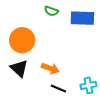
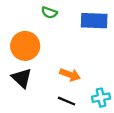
green semicircle: (51, 11) -> (49, 13), moved
orange arrow: (50, 68) -> (70, 75), moved

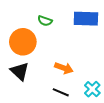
green semicircle: (49, 13) -> (45, 21), moved
cyan cross: (101, 98) -> (92, 89), turned -35

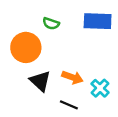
black triangle: (20, 71) -> (40, 81), moved
cyan cross: (92, 89) -> (100, 88), moved

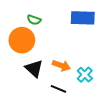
green semicircle: (51, 24) -> (34, 20), moved

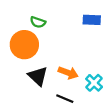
blue rectangle: (83, 18) -> (92, 20), size x0.7

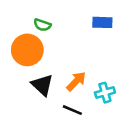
orange arrow: (68, 73) -> (76, 81), turned -66
cyan cross: (94, 83) -> (105, 93), turned 30

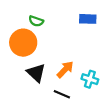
cyan cross: (105, 93) -> (90, 79), turned 35

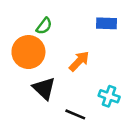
green semicircle: (36, 21) -> (44, 26), turned -72
orange arrow: (65, 69) -> (79, 61), moved

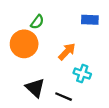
black triangle: (44, 88) -> (35, 88), moved
cyan cross: (109, 96) -> (82, 74), moved

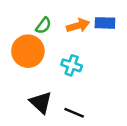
orange arrow: (67, 52) -> (78, 26), moved, turned 30
cyan cross: (82, 74) -> (72, 65), moved

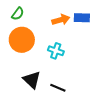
green semicircle: (43, 26) -> (18, 14), moved

